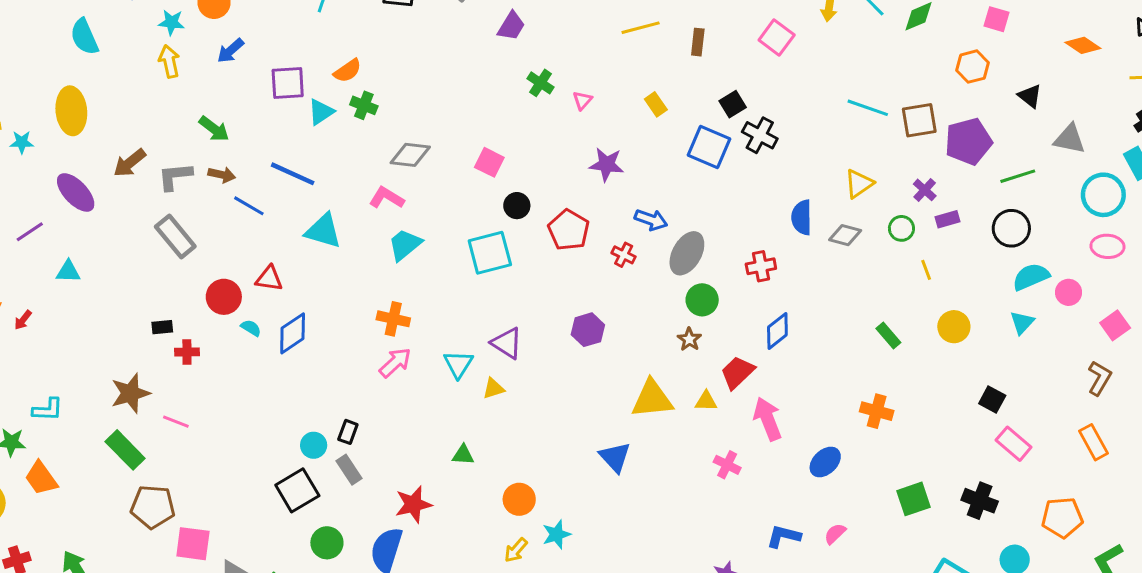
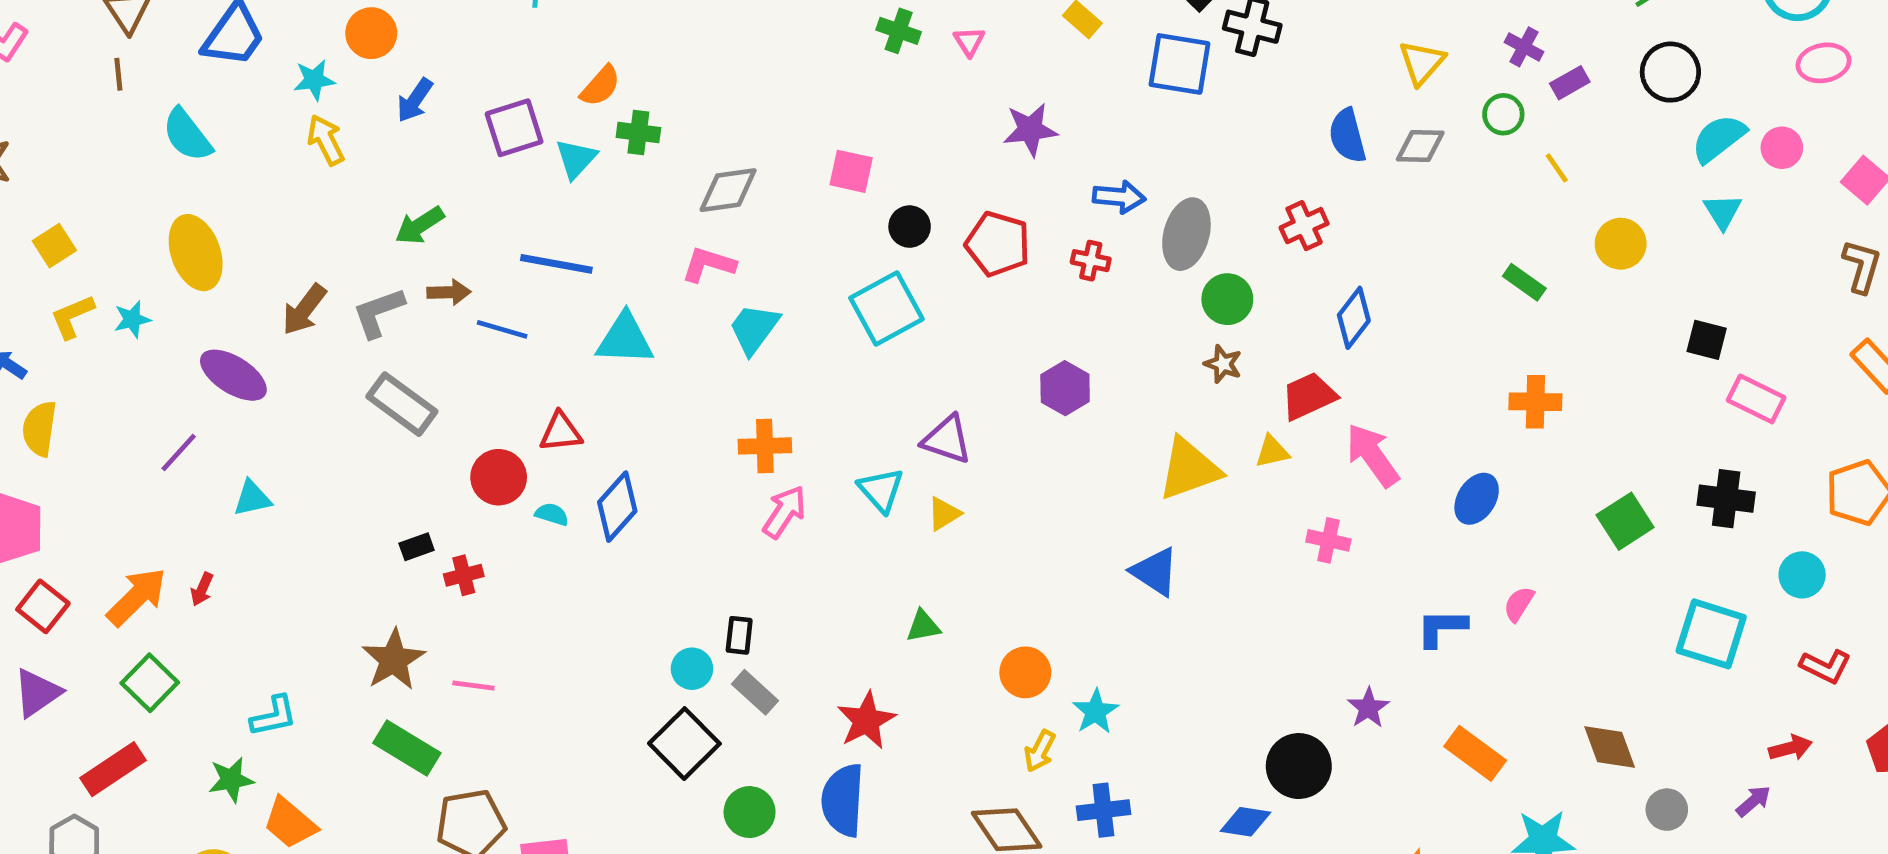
green arrow: (214, 129) -> (420, 225), turned 124
red trapezoid: (737, 372) -> (1309, 396), turned 33

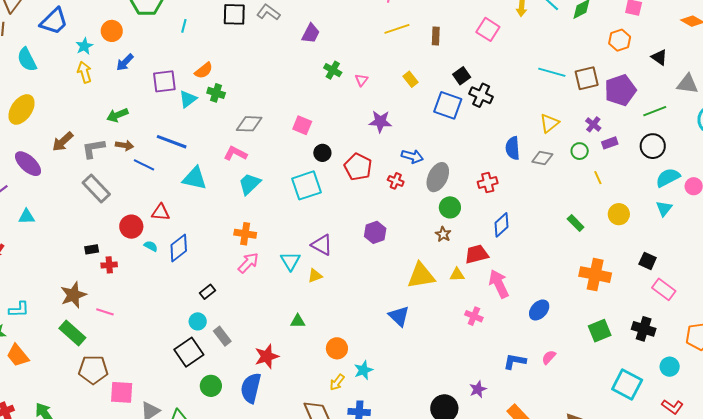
cyan star: (314, 80) -> (84, 46), turned -30
yellow ellipse: (196, 253) -> (22, 109), turned 44
orange cross: (1535, 402) -> (595, 275), moved, size x1.4
black rectangle: (739, 635) -> (207, 292), moved, turned 35

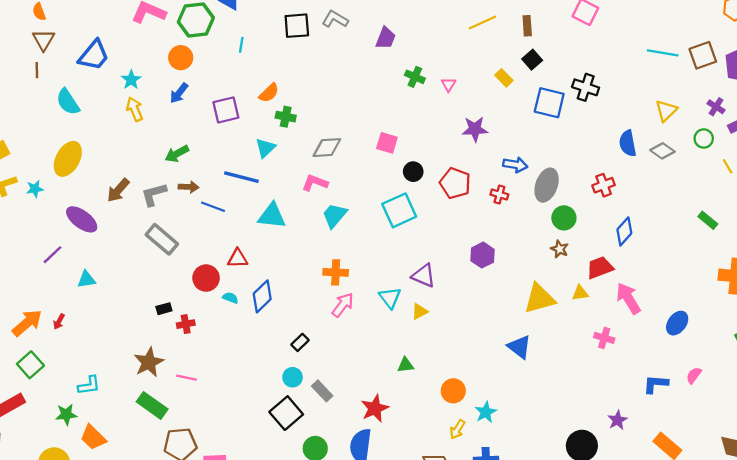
orange circle: (112, 31) -> (181, 58), moved
black square: (462, 76) -> (532, 60), moved
cyan triangle: (188, 99) -> (265, 148), moved
gray diamond: (542, 158) -> (662, 151), turned 30

